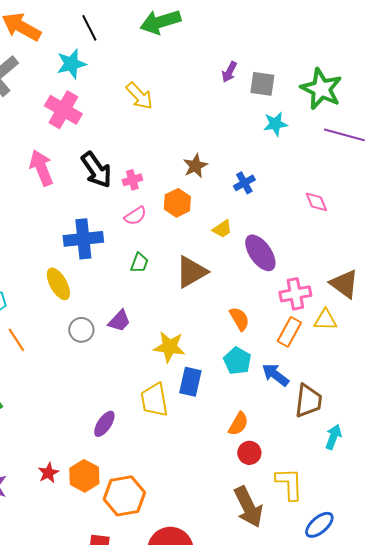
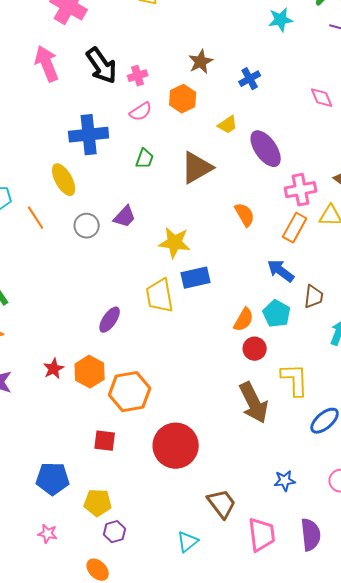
orange line: (16, 340) -> (36, 218), moved
cyan pentagon: (237, 361) -> (277, 314), moved
blue rectangle: (190, 382) -> (196, 278), turned 64
brown trapezoid: (308, 401) -> (314, 297), size x0.7

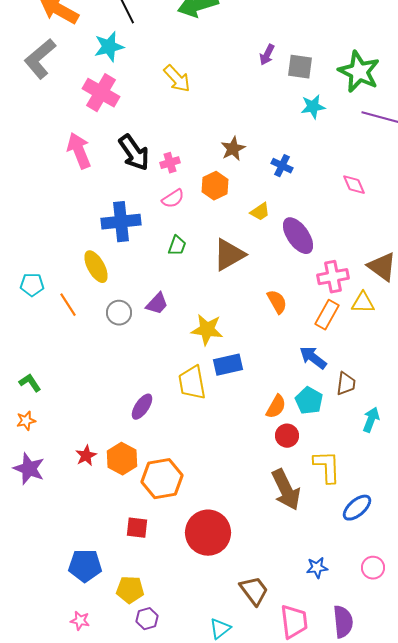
blue cross: (250, 79) -> (282, 166), turned -35

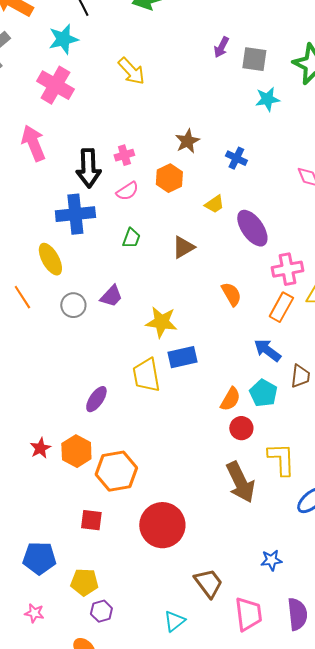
black arrow: (134, 153) -> (88, 168), moved, turned 33
brown triangle: (229, 255) -> (183, 247), size x0.7

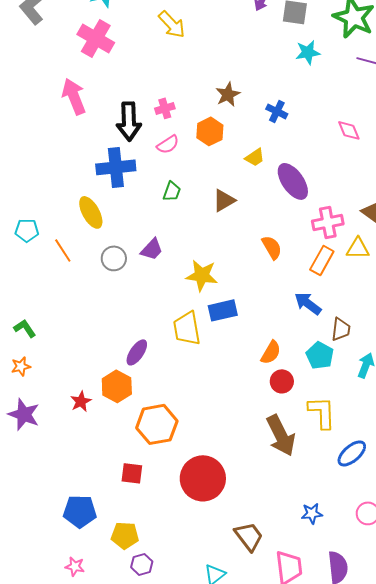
cyan pentagon: (263, 393) -> (320, 355), moved
orange hexagon: (76, 451) -> (117, 386), moved

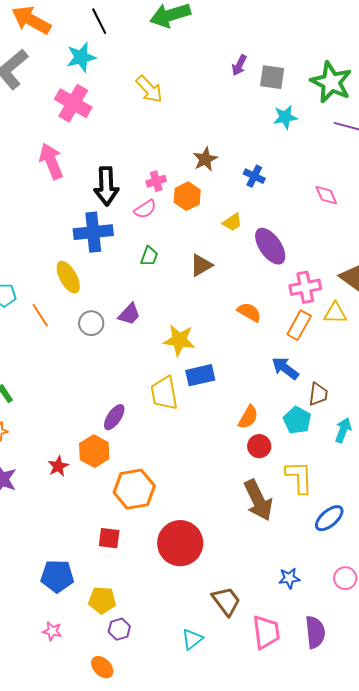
pink cross: (165, 108) -> (156, 181), moved
orange semicircle: (272, 247) -> (249, 312), turned -30

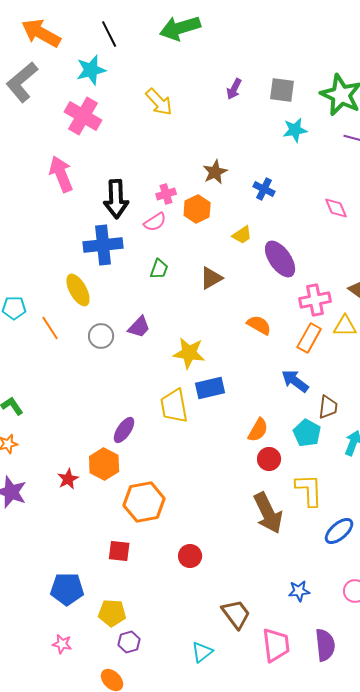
purple arrow: (239, 65) -> (234, 89), moved
red circle: (180, 543) -> (190, 556), size x0.5

